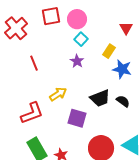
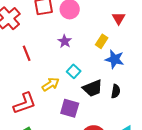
cyan square: (81, 39) -> (74, 71), moved
purple star: (77, 61) -> (65, 41), moved
black semicircle: (123, 101) -> (116, 91), turned 64

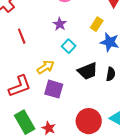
cyan square: (74, 71) -> (69, 46), moved
purple square: (70, 108) -> (54, 89), moved

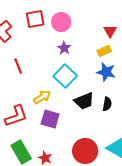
purple star: (60, 24) -> (64, 48), moved
yellow rectangle: (97, 24) -> (104, 51), moved, turned 32
cyan square: (69, 46) -> (65, 76), size x1.6

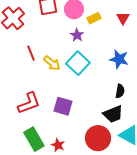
yellow rectangle: (104, 51) -> (94, 18), moved
yellow arrow: (42, 97) -> (52, 63), moved, turned 72
black trapezoid: (84, 101) -> (113, 114), moved

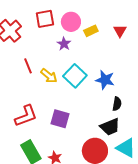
purple star: (77, 35) -> (64, 44), moved
blue star: (119, 59) -> (105, 80), moved

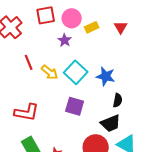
red L-shape: (26, 116) -> (27, 112), turned 30
purple square: (60, 119) -> (75, 106), moved

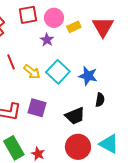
red triangle: (121, 27) -> (103, 27), size x1.6
purple square: (75, 106) -> (37, 108), moved
black trapezoid: (111, 123) -> (75, 116), moved

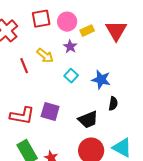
purple star: (47, 40) -> (70, 47), moved
yellow arrow: (32, 72) -> (45, 56), moved
cyan square: (58, 72) -> (71, 76), size x0.6

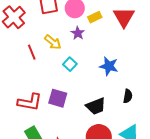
cyan square: (71, 76) -> (70, 64), moved
black semicircle: (113, 104) -> (128, 96), moved

